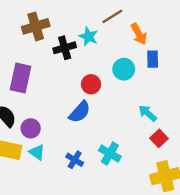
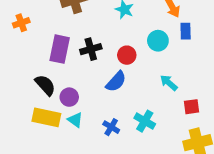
black cross: (65, 48) -> (91, 49), moved
cyan arrow: (148, 113) -> (169, 83), moved
red square: (159, 138) -> (192, 107), turned 35

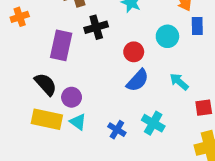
black cross: (91, 49) -> (96, 27), moved
blue semicircle: (116, 81) -> (138, 80), moved

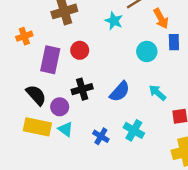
orange cross: (20, 17) -> (24, 36), moved
black cross: (96, 27) -> (82, 89), moved
red circle: (134, 52) -> (80, 50), moved

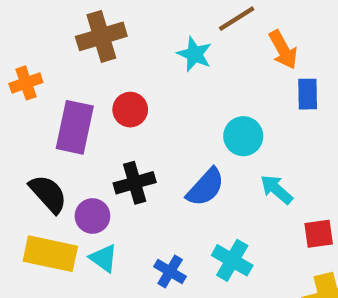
cyan circle: (147, 51) -> (243, 136), moved

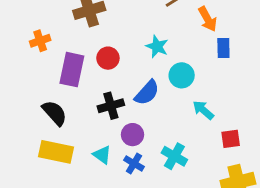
cyan star: (194, 54) -> (157, 47), moved
blue semicircle: (206, 187) -> (147, 93), moved
purple circle: (92, 216) -> (133, 135), moved
cyan triangle: (104, 258) -> (102, 155), moved

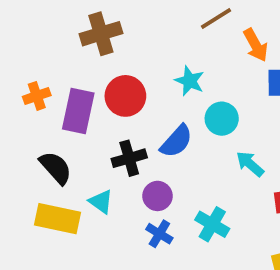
orange cross: (40, 41) -> (37, 96), moved
red circle: (108, 58) -> (125, 96), size x1.4
cyan triangle: (102, 155) -> (101, 202), moved

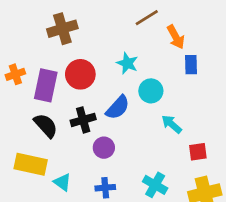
black semicircle: (56, 168) -> (46, 125), moved
cyan triangle: (101, 202) -> (62, 182), moved
cyan cross: (212, 224) -> (155, 185), moved
blue cross: (159, 234) -> (105, 188), moved, turned -36

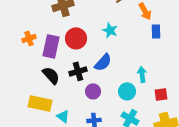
cyan circle: (151, 91) -> (127, 91), moved
cyan arrow: (172, 124) -> (142, 74), turned 42

